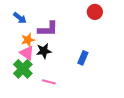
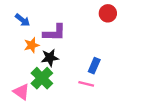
pink triangle: (27, 53) -> (21, 92), moved
green cross: (23, 69) -> (42, 78), moved
pink line: (49, 82) -> (86, 84), moved

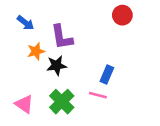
purple L-shape: (54, 33) -> (62, 37), turned 80
green cross: (42, 78) -> (62, 102), moved

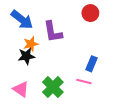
red circle: (122, 15) -> (90, 13), moved
blue arrow: (26, 23) -> (22, 20), size x1.5
black star: (57, 65) -> (26, 56), moved

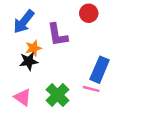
red circle: (90, 13) -> (89, 13), moved
blue arrow: (22, 20) -> (24, 22), turned 90
blue rectangle: (92, 64) -> (100, 70), size x1.5

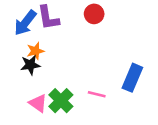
purple L-shape: (57, 35) -> (48, 18), moved
blue rectangle: (100, 70) -> (132, 78), moved
pink triangle: (23, 97) -> (38, 103), moved

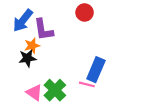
purple L-shape: (48, 18) -> (43, 30), moved
blue rectangle: (132, 78) -> (96, 70), moved

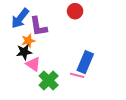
pink triangle: (34, 92) -> (33, 64), moved

